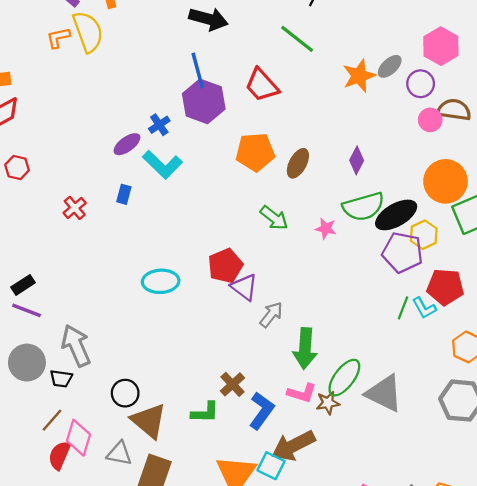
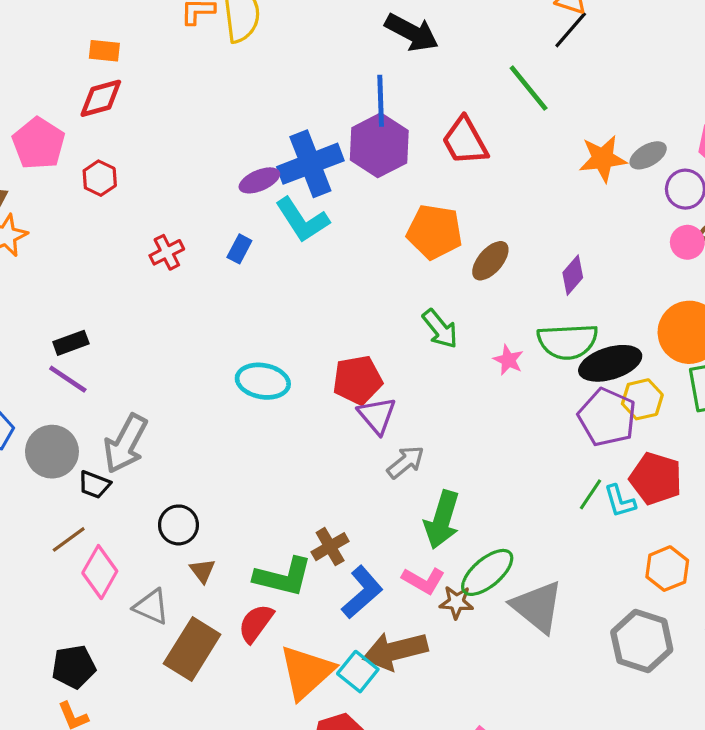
blue cross: (159, 125) -> (310, 164), size x2.0
gray arrow: (76, 346) -> (125, 444), turned -141
green L-shape: (205, 412) -> (283, 577), size x1.4
brown triangle: (149, 421) -> (203, 571), size x0.5
red semicircle: (59, 455) -> (256, 623), moved

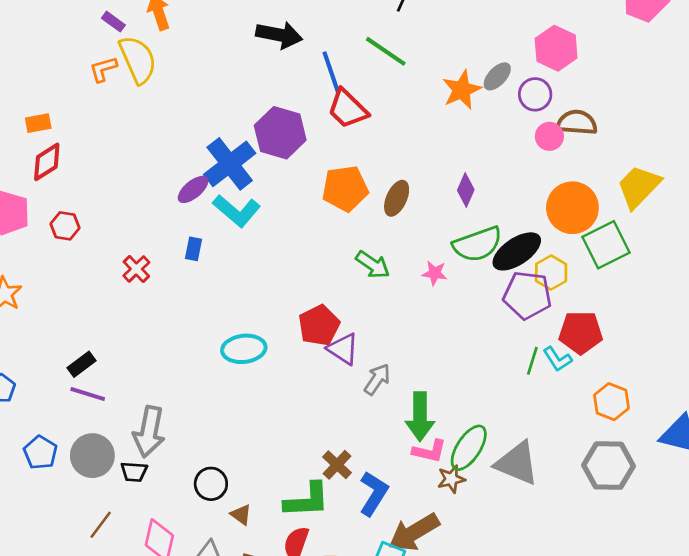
blue line: (381, 101) -> (331, 72), moved
brown line: (69, 539) -> (101, 525), moved
pink L-shape: (423, 580) -> (429, 451), moved

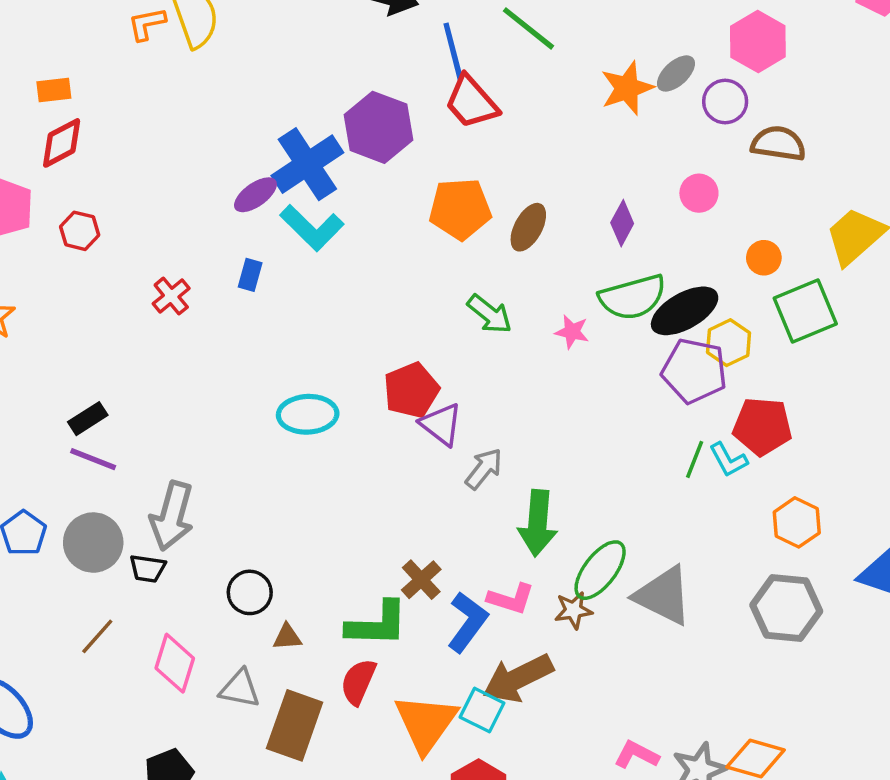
pink circle: (549, 136) -> (699, 193), moved
orange circle: (572, 208) -> (764, 258), size x0.5
pink L-shape: (429, 451) -> (511, 599), moved
brown triangle: (241, 515) -> (287, 637), turned -45

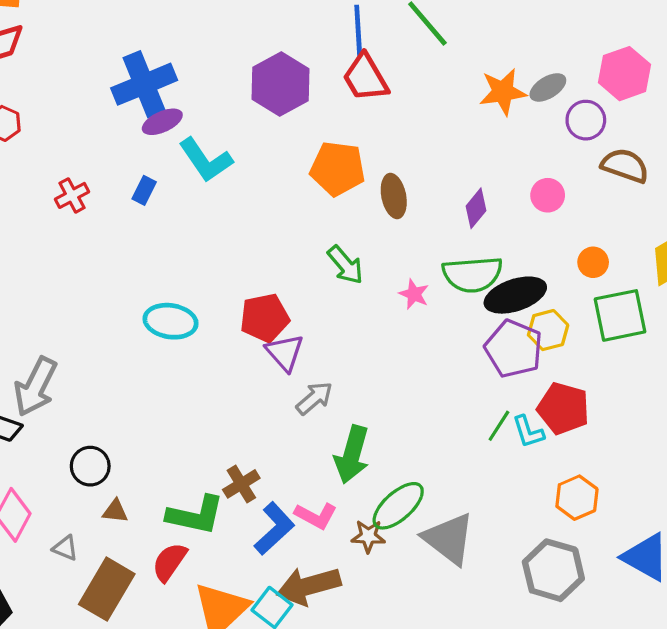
blue cross: (307, 164) -> (144, 84), moved
brown ellipse: (528, 227) -> (394, 196), turned -51
gray triangle: (240, 689) -> (65, 548), size x0.7

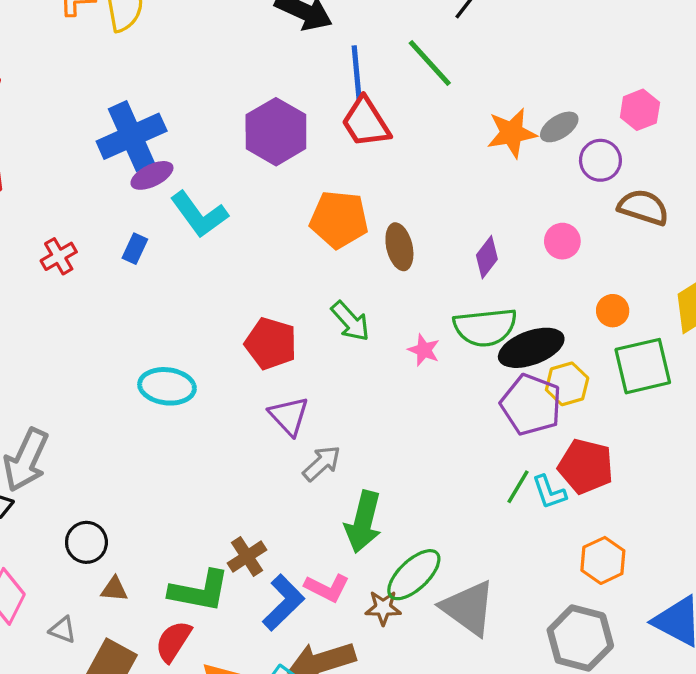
pink hexagon: (624, 74) -> (640, 110), size x0.7
red pentagon: (265, 318) -> (271, 343), moved, turned 30

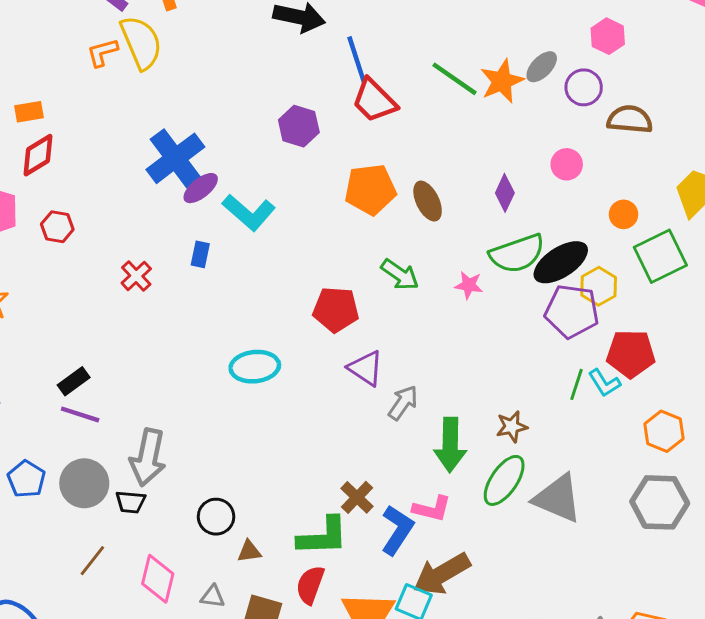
green line: (430, 63) -> (455, 79), moved
purple hexagon: (276, 132) -> (299, 126), size x0.7
brown star: (383, 608) -> (512, 427), moved

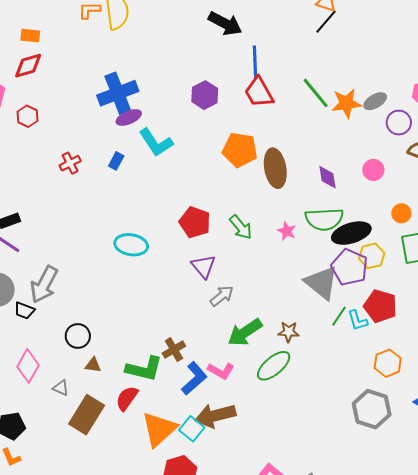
purple diamond: (505, 193) -> (327, 177), turned -50
brown ellipse: (428, 201) -> (275, 168), size x1.4
green arrow: (400, 275) -> (241, 227), moved
green arrow: (450, 445) -> (245, 332), turned 39
gray triangle: (558, 498) -> (321, 283), moved

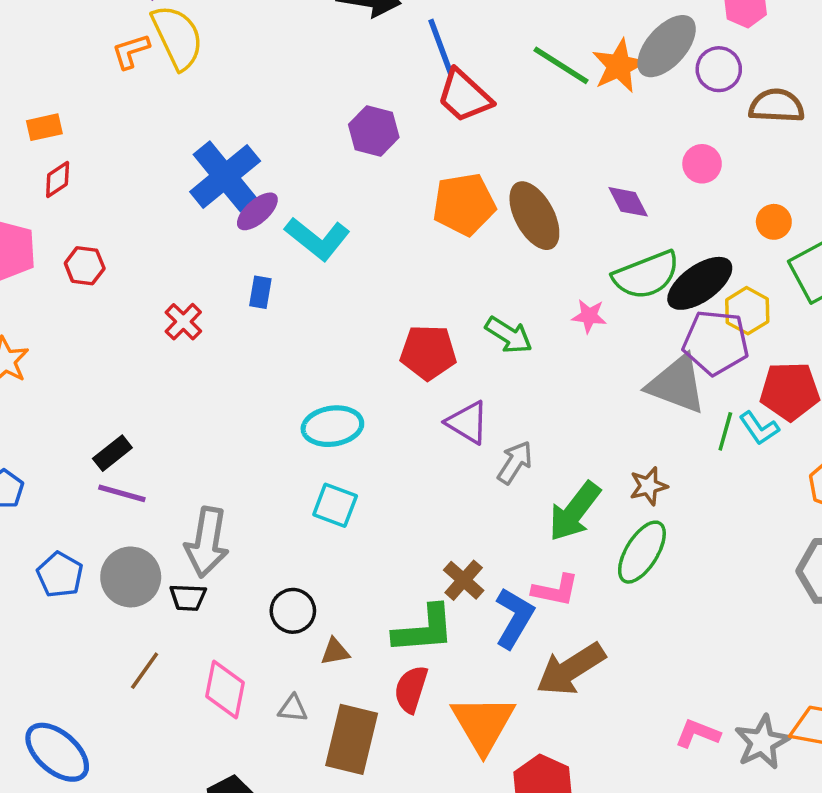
red diamond: (28, 66) -> (58, 179), size x0.7
gray ellipse: (375, 101) -> (667, 46), size x1.6
cyan square: (192, 429) -> (335, 505), moved

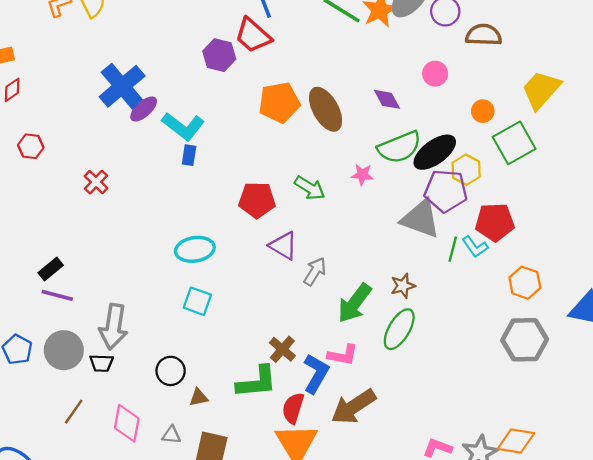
red trapezoid: (464, 96) -> (253, 35), moved
blue rectangle: (260, 292) -> (189, 155), moved
red semicircle: (411, 689) -> (293, 408), moved

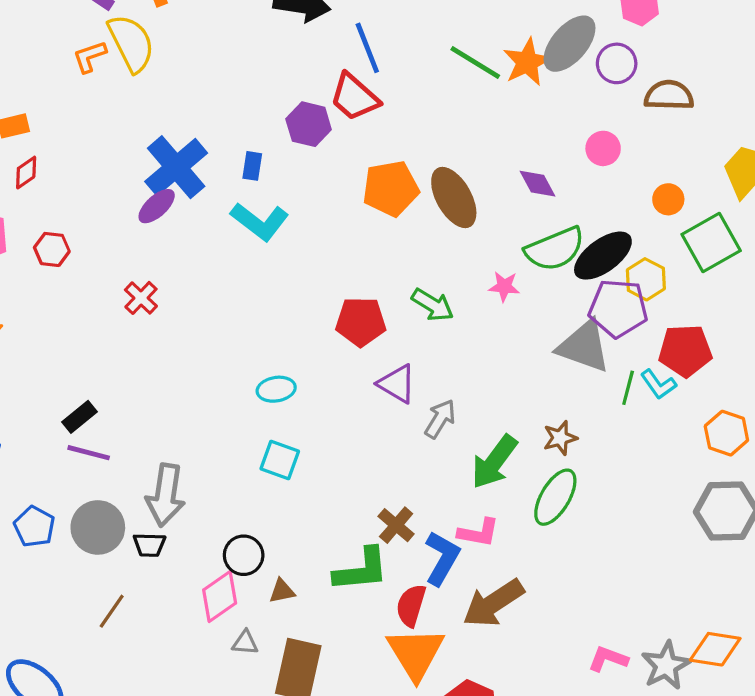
purple ellipse: (144, 109) -> (157, 206), moved
blue rectangle: (189, 155) -> (252, 166), moved
cyan ellipse: (195, 249) -> (276, 389), size x0.7
pink diamond: (127, 423) -> (220, 597), moved, turned 45

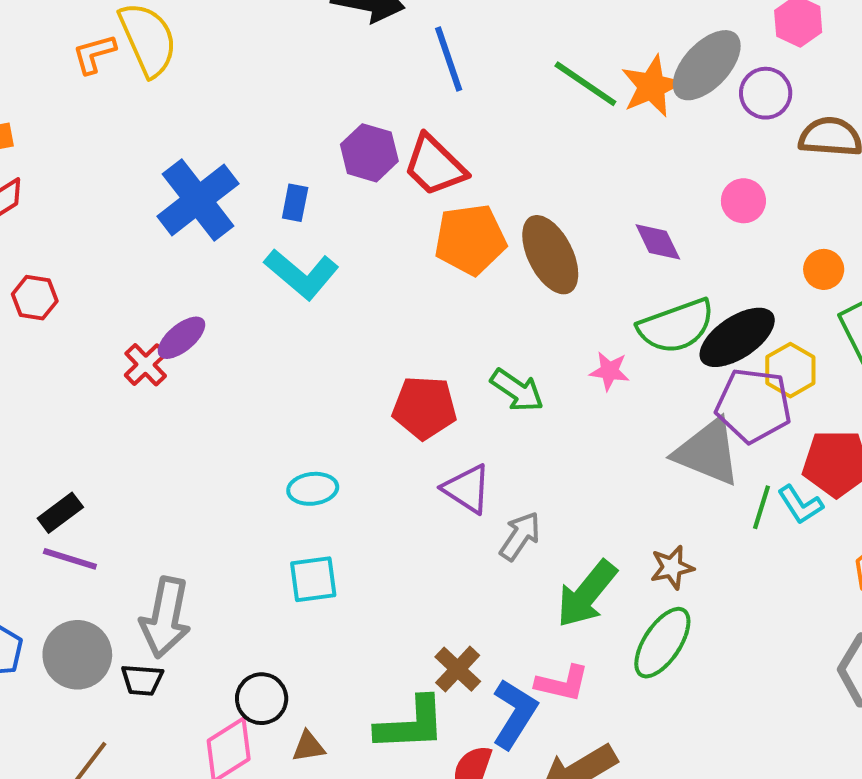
red trapezoid: (354, 97) -> (435, 166), moved
purple ellipse: (157, 206) -> (181, 338), moved
cyan square: (280, 460) -> (313, 579), turned -30

